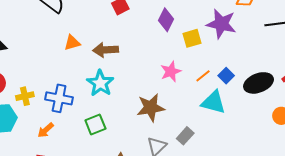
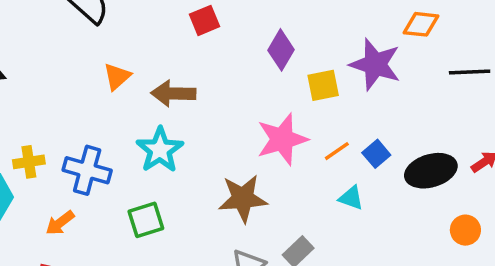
orange triangle: (72, 43) -> (117, 77), turned -30
pink star: (171, 72) -> (282, 139), size x1.4
cyan triangle: (213, 102) -> (351, 198), size x0.6

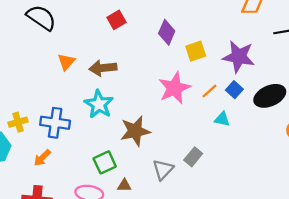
purple star: (375, 64) -> (239, 57), moved
brown star: (243, 198) -> (135, 131), moved
green square: (146, 220) -> (105, 162), moved

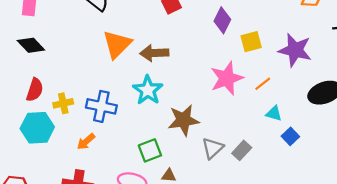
orange triangle: (66, 62) -> (117, 44), size x1.6
blue square: (234, 90) -> (290, 136), moved
gray triangle: (163, 170) -> (213, 148), moved

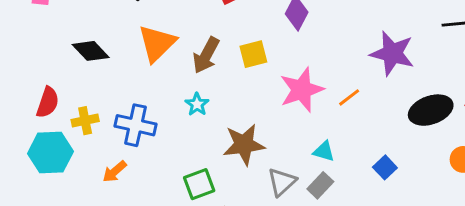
yellow square: (251, 42) -> (253, 54), moved
black diamond: (31, 45) -> (91, 51), moved
brown arrow: (154, 53) -> (206, 55), turned -60
cyan star: (148, 90) -> (197, 104), size x0.6
cyan triangle: (274, 113) -> (324, 151), moved

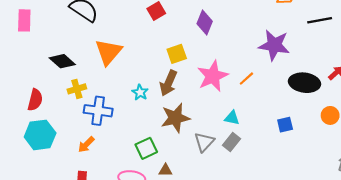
brown arrow: (206, 55) -> (168, 83), moved
black ellipse: (431, 110) -> (305, 83), turned 32
yellow cross: (85, 121) -> (77, 89), moved
blue square: (385, 167) -> (285, 125), moved, turned 35

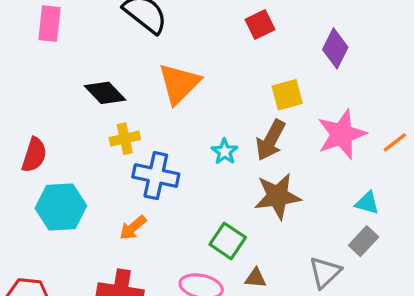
red semicircle: (35, 100) -> (34, 155), moved
gray triangle: (204, 142) -> (325, 272), moved
green square: (146, 148) -> (228, 241), turned -35

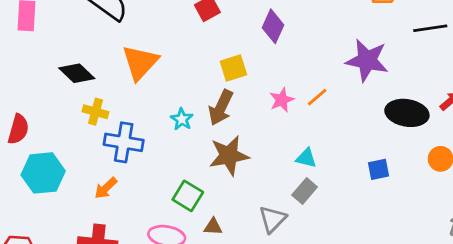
pink star: (342, 134) -> (282, 100), size x0.6
yellow cross: (125, 139) -> (95, 112), turned 30
orange line: (395, 142) -> (317, 97), moved

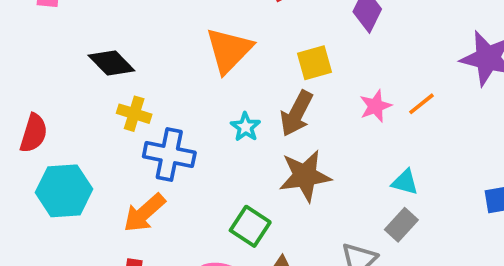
orange triangle: (140, 62) -> (229, 50), moved
orange arrow: (106, 188) -> (144, 213), size x1.4

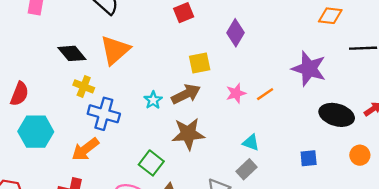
orange triangle: (229, 50) -> (115, 50), moved
brown arrow: (297, 113) -> (186, 94), turned -148

